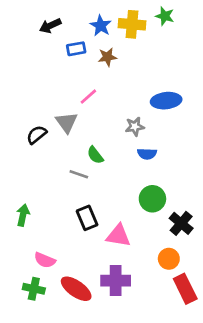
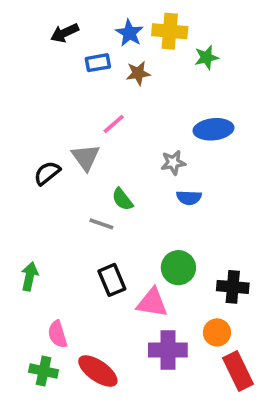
green star: (165, 16) -> (206, 57), moved, turned -30
green circle: (152, 199) -> (178, 268), moved
black cross: (181, 223) -> (233, 287), turned -35
pink semicircle: (45, 260) -> (58, 334), turned 50
purple cross: (116, 281) -> (168, 350), moved

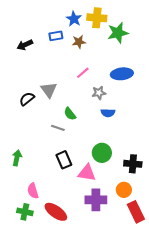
black arrow: (65, 33) -> (25, 45), moved
green star: (206, 57) -> (118, 33), size x1.5
pink line: (114, 124) -> (83, 73), moved

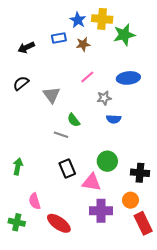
black semicircle: (27, 99) -> (21, 83), moved
green cross: (25, 212) -> (17, 222), moved

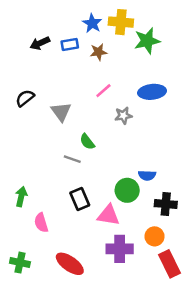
black arrow: (26, 47) -> (40, 43), moved
blue semicircle: (114, 119) -> (147, 175), moved
pink semicircle: (35, 201) -> (41, 223), moved

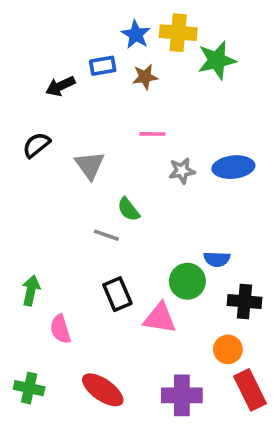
black arrow: (40, 43) -> (60, 86), moved
pink line: (103, 91) -> (152, 134), turned 42
blue ellipse: (152, 92) -> (233, 167), moved
purple cross: (120, 249) -> (182, 395), moved

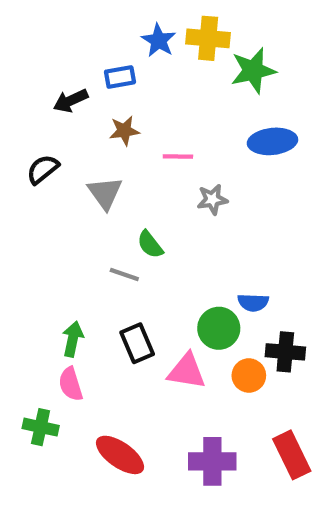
brown star: (145, 77) -> (124, 131), moved
blue ellipse: (233, 167) -> (272, 141), moved
green arrow: (31, 290) -> (73, 339), moved
orange circle: (228, 349) -> (249, 375), moved
green cross: (29, 388) -> (41, 427), moved

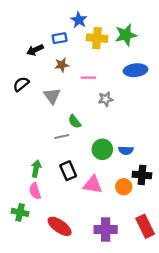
yellow cross: (208, 38) -> (97, 38), moved
gray line: (124, 275) -> (62, 136), turned -32
green circle: (219, 328) -> (102, 149), moved

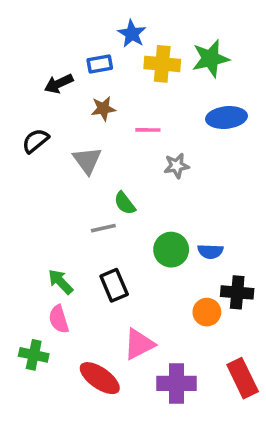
green arrow: (36, 169) -> (60, 282), turned -56
pink triangle: (93, 185) -> (139, 344), moved, turned -36

